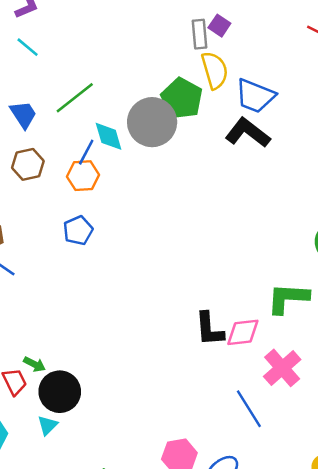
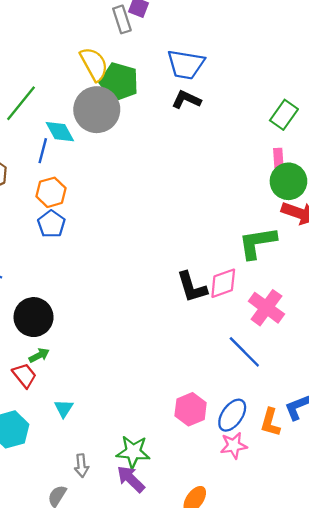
yellow semicircle: (215, 70) -> (94, 64), moved
black L-shape: (248, 133) -> (186, 100), size x0.7
orange hexagon: (83, 176) -> (51, 192), moved
green arrow: (35, 364) -> (39, 355), turned -42
black circle: (60, 392) -> (34, 317), moved

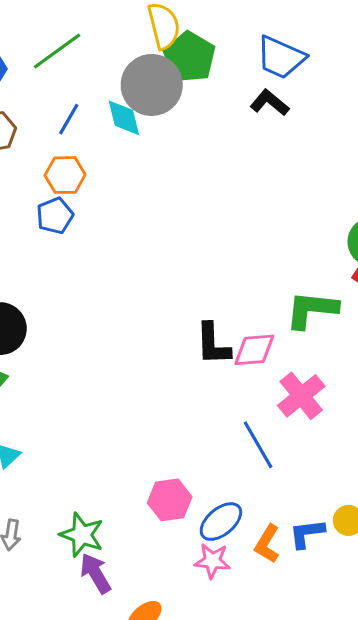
cyan diamond: (60, 132) -> (124, 118), moved
purple arrow: (131, 479) -> (95, 573), moved

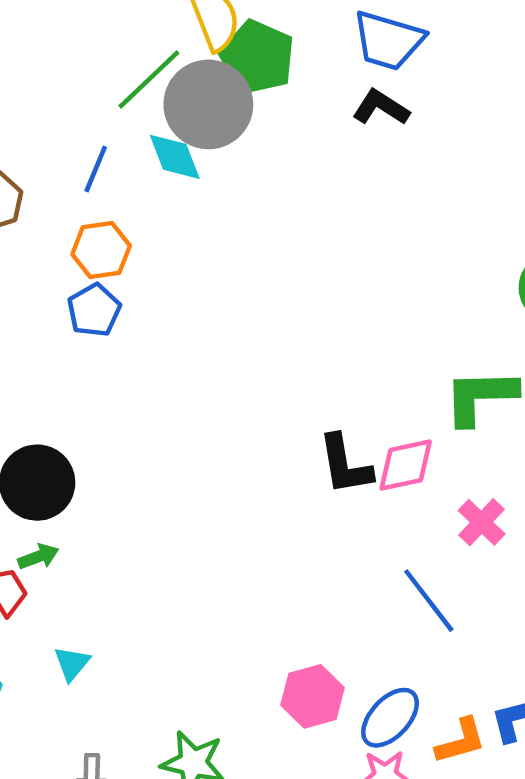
green line: (57, 51) -> (149, 79), moved
pink cross: (301, 396) -> (482, 522), size x0.7
orange L-shape: (267, 544) -> (461, 741), turned -129

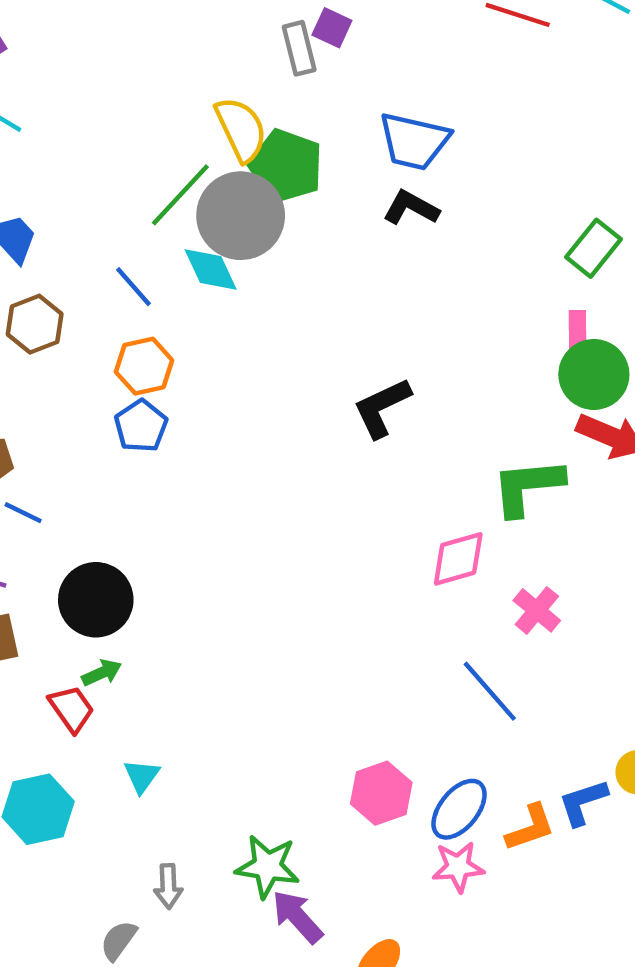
blue line: (96, 169) -> (134, 287), turned -60
black L-shape: (345, 465) -> (382, 408), moved, turned 78

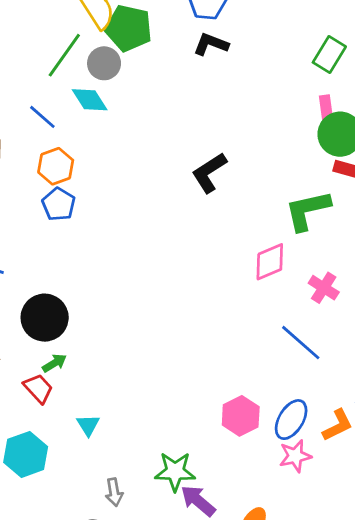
gray circle: (241, 216) -> (104, 63), size x0.6

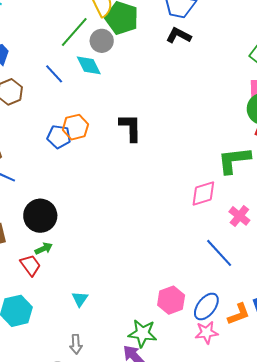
orange hexagon: (56, 166) -> (75, 127), moved
black L-shape: (209, 173) -> (131, 128), moved, turned 116
blue pentagon: (59, 204) -> (59, 137), turned -30
cyan triangle: (88, 425) -> (80, 299), moved
green star: (175, 472) -> (142, 333), moved

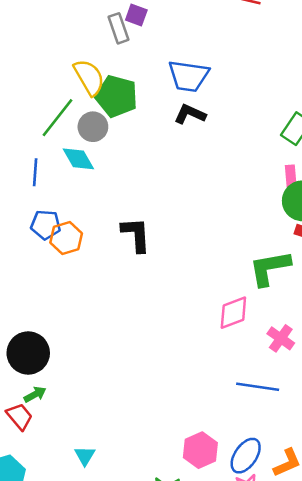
blue line: (54, 74) -> (35, 172), turned 50
blue pentagon: (59, 137) -> (46, 225), moved
blue line: (219, 253) -> (258, 387), turned -36

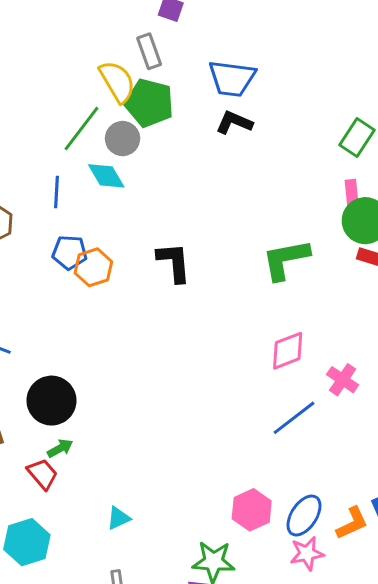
gray rectangle: (119, 28) -> (149, 51), moved
green L-shape: (270, 268) -> (286, 259), moved
blue line: (258, 387) -> (294, 418), moved, turned -45
cyan triangle: (85, 456) -> (118, 518), turned 35

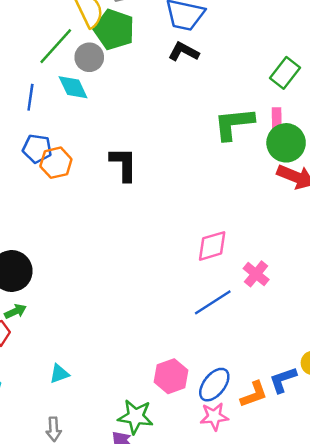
green L-shape: (286, 259) -> (234, 124), moved

